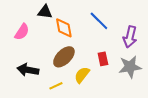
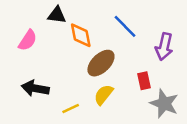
brown ellipse: (64, 57) -> (101, 63), moved
red rectangle: (103, 59) -> (144, 81), moved
gray star: (130, 67) -> (164, 104), moved, turned 30

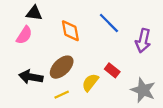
black triangle: (57, 15) -> (34, 13), moved
brown ellipse: (101, 63) -> (62, 67), moved
red rectangle: (144, 81) -> (112, 70), moved, turned -40

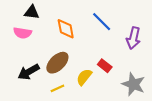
pink semicircle: (24, 35) -> (23, 33), turned 66
black arrow: (31, 77) -> (29, 72), turned -40

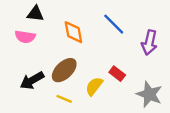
yellow line: (57, 88) -> (64, 99), turned 48

